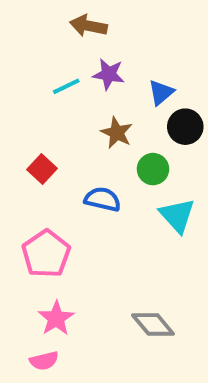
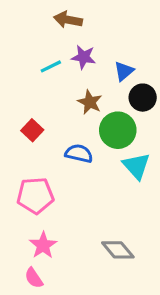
green circle: (153, 169) -> (118, 130), size x1.5
pink pentagon: (46, 254) -> (35, 196), turned 30
pink semicircle: (44, 361) -> (34, 278), turned 70

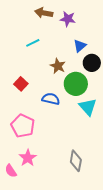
purple star: (84, 57) -> (68, 19), moved
pink pentagon: (35, 196) -> (23, 126), turned 30
gray diamond: (118, 250) -> (76, 161), turned 50
pink semicircle: (34, 278) -> (11, 171), moved

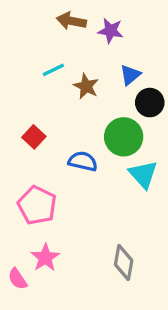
brown star: (58, 66) -> (86, 86), moved

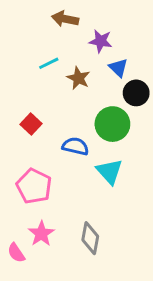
purple star: (111, 31) -> (101, 41), moved
blue triangle: (130, 75) -> (118, 68), turned -36
cyan triangle: (143, 174) -> (109, 171), moved
gray diamond: (124, 263) -> (90, 238), moved

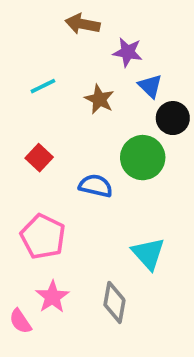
cyan line: (49, 63) -> (43, 86), moved
cyan triangle: (109, 171) -> (148, 254), moved

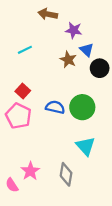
brown star: (99, 99) -> (68, 60), moved
green circle: (143, 158) -> (82, 107), moved
pink pentagon: (43, 237) -> (18, 116), moved

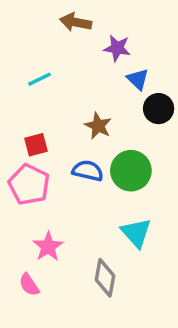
brown star: (68, 60) -> (98, 126), moved
red square: (23, 91) -> (36, 145), turned 32
pink star: (30, 171) -> (48, 247), moved
pink semicircle: (12, 185) -> (29, 285), moved

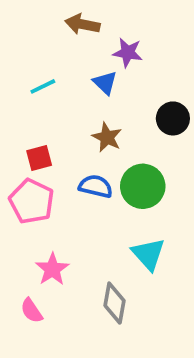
blue triangle: (138, 79) -> (105, 83), moved

